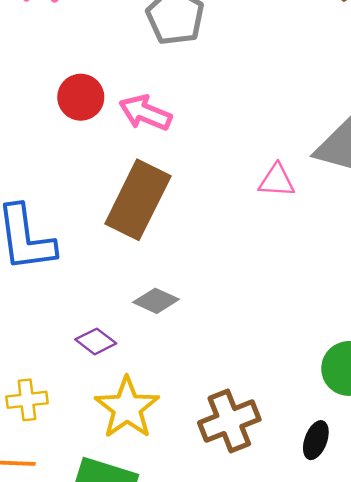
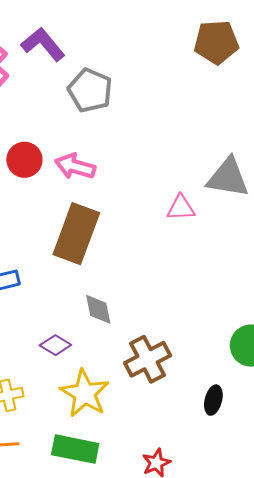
gray diamond: (156, 301) -> (98, 309), turned 60
brown cross: (229, 421) -> (148, 359), moved
black ellipse: (316, 440) -> (213, 400), moved

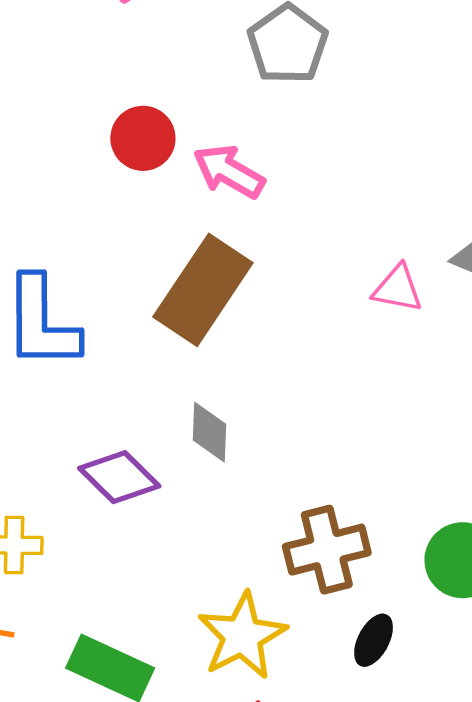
purple diamond: (55, 345) -> (119, 477), size x1.4
brown cross: (148, 359) -> (327, 550), moved
yellow star: (85, 393) -> (242, 636), moved

